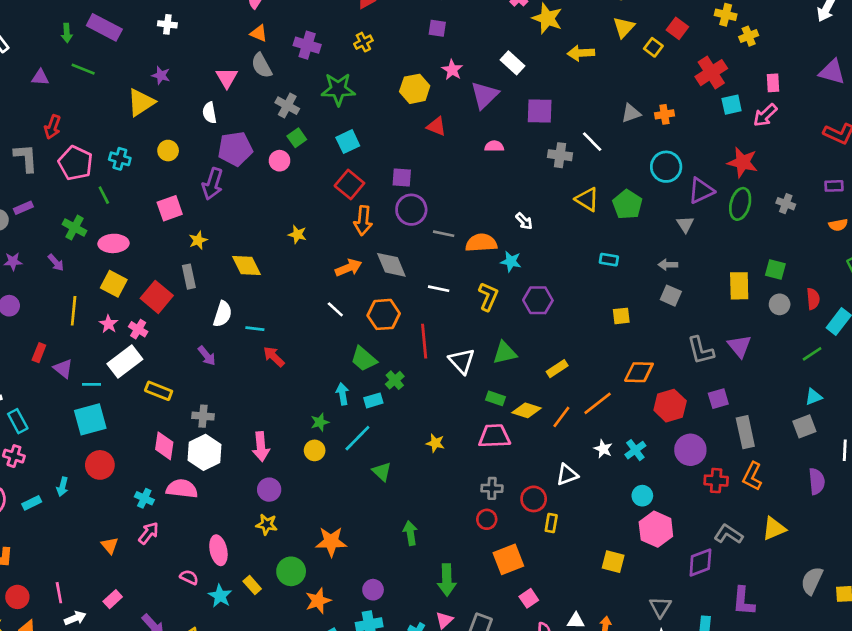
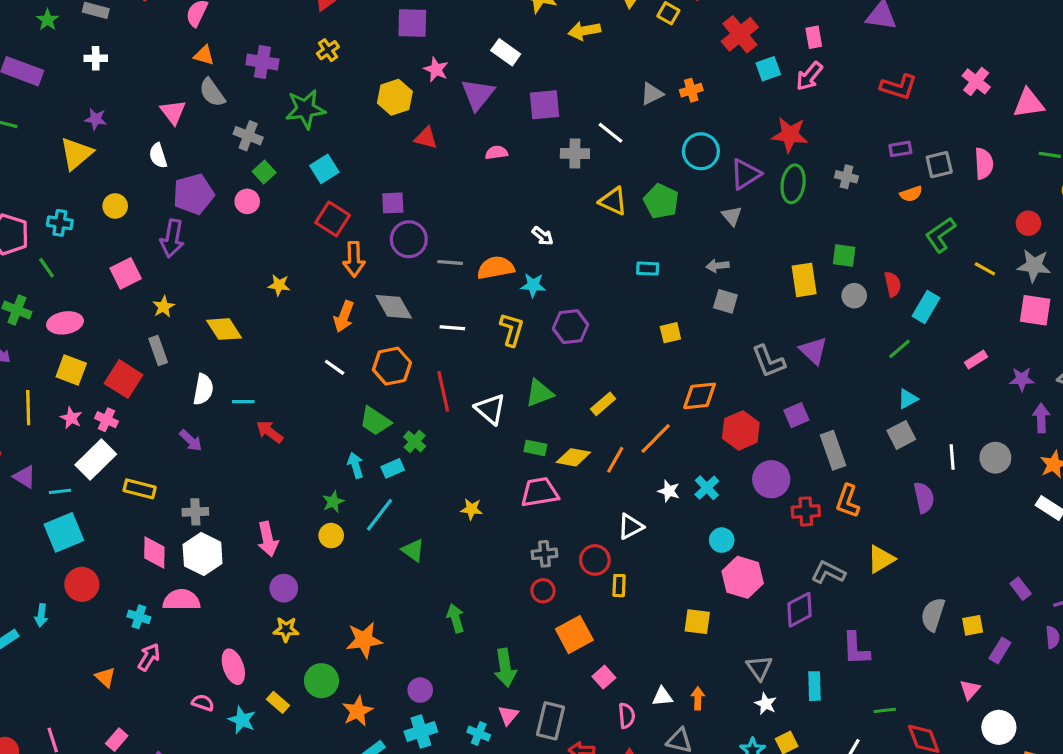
purple square: (437, 28) -> (412, 23), size x1.5
orange arrow: (349, 268) -> (344, 317), turned 140

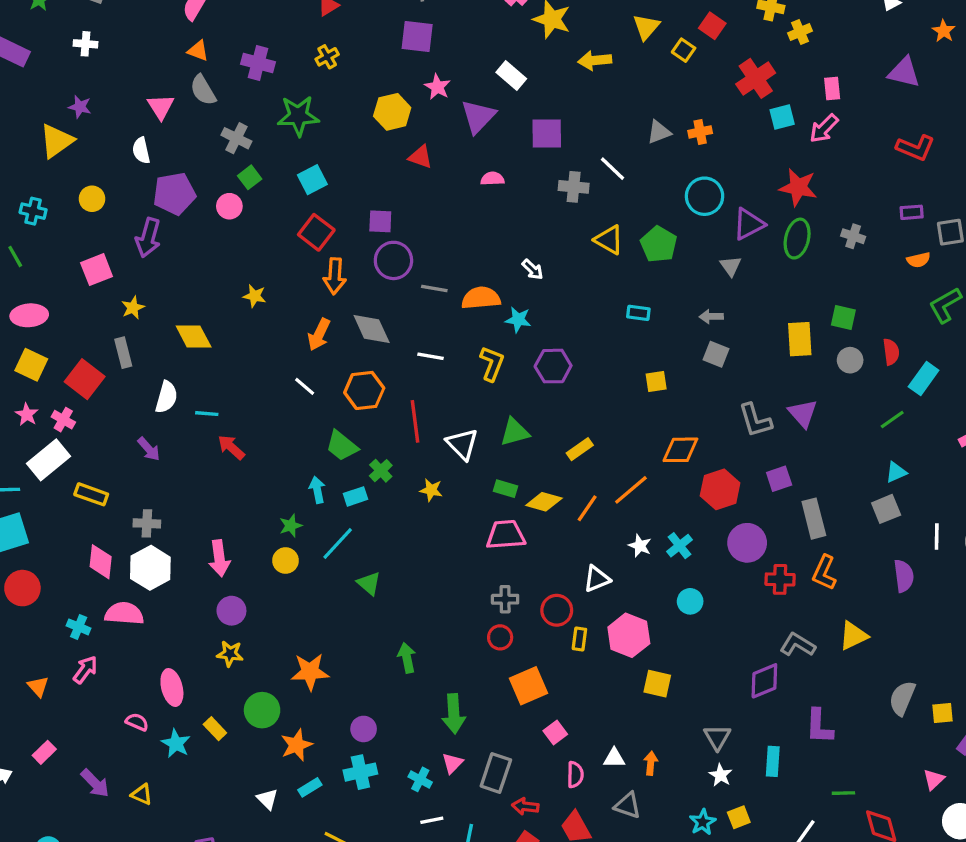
yellow star: (472, 509) -> (431, 490), moved
pink hexagon: (743, 577) -> (629, 635), moved

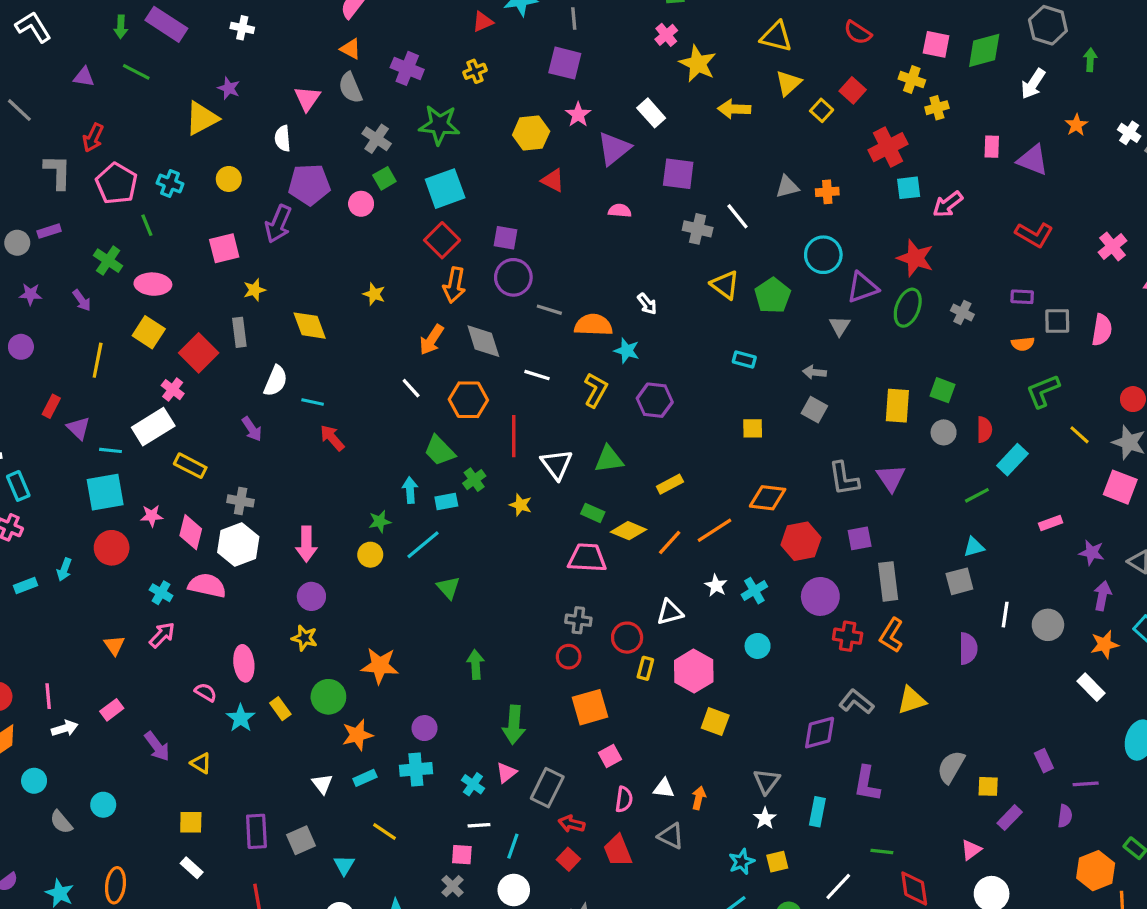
pink rectangle: (832, 88) -> (992, 147), moved
cyan square: (312, 180) -> (445, 189), size x1.4
pink star: (27, 414) -> (152, 516), moved, turned 30

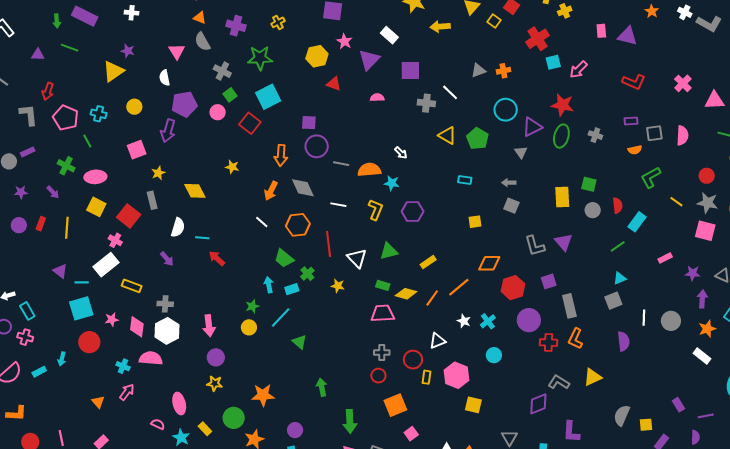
red square: (442, 240) -> (250, 123), moved
red rectangle: (51, 406) -> (41, 224), moved

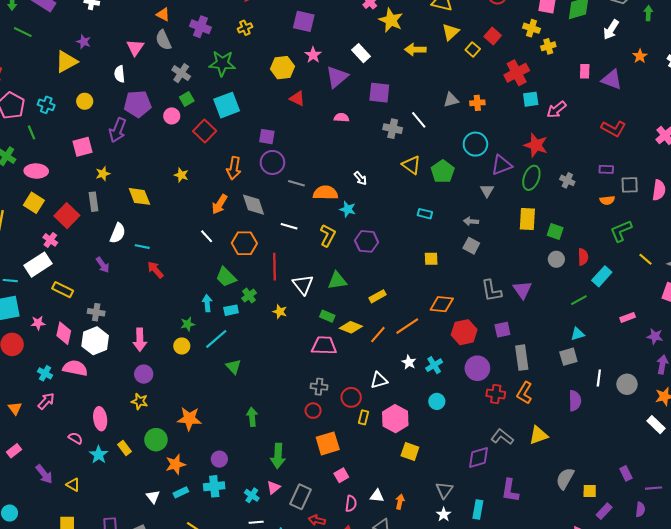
yellow rectangle: (562, 197) -> (527, 219), moved

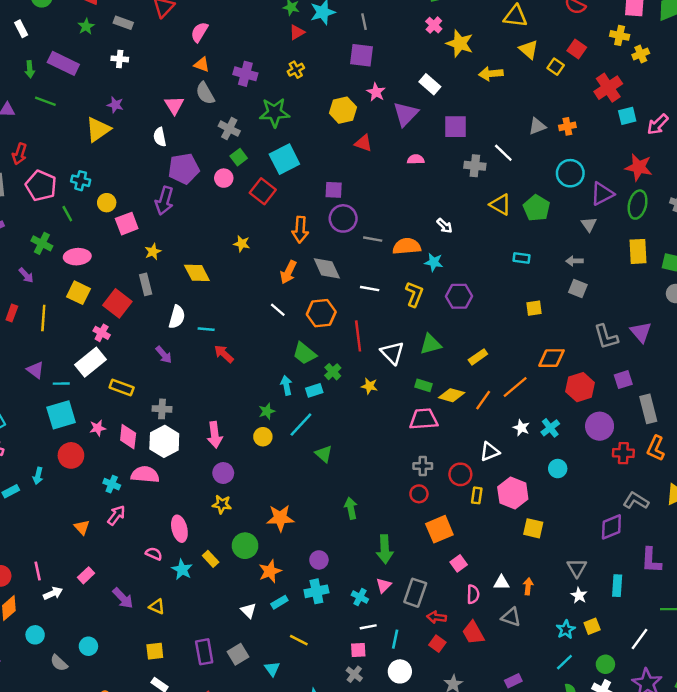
yellow triangle: (451, 32) -> (529, 49), turned -30
yellow circle: (85, 101) -> (107, 203), moved

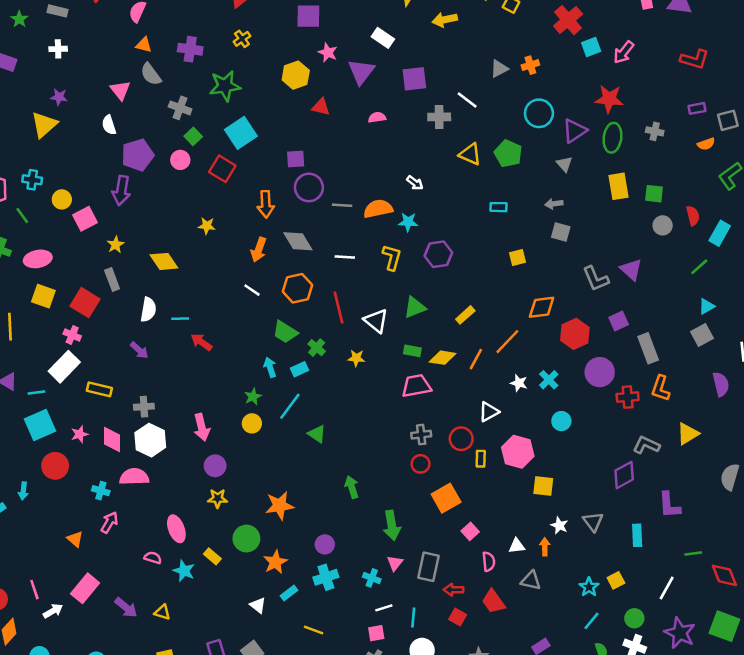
pink rectangle: (86, 575) -> (85, 588), size x1.6
white star: (579, 595) -> (559, 525), moved

